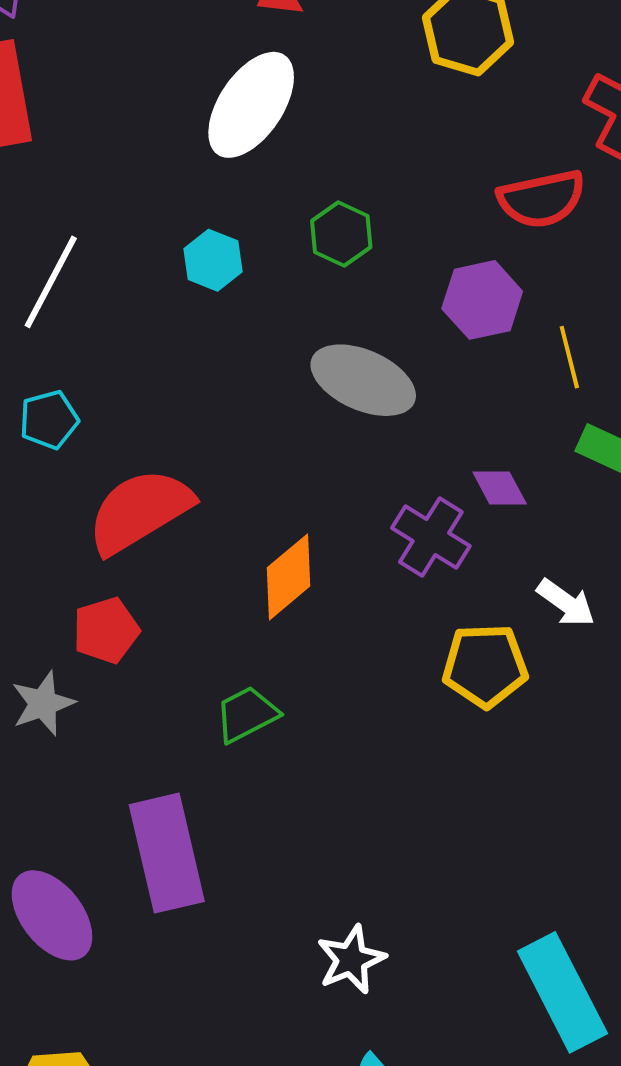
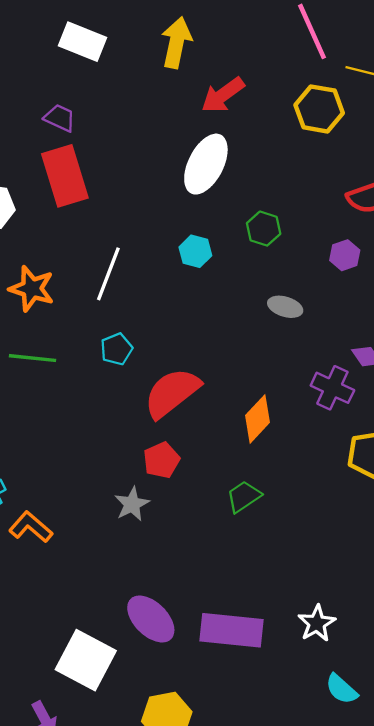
purple hexagon: (482, 300) -> (345, 255), size x0.7
gray ellipse: (363, 380) -> (285, 307), size x0.6
purple rectangle: (167, 853) -> (231, 630), moved, turned -64

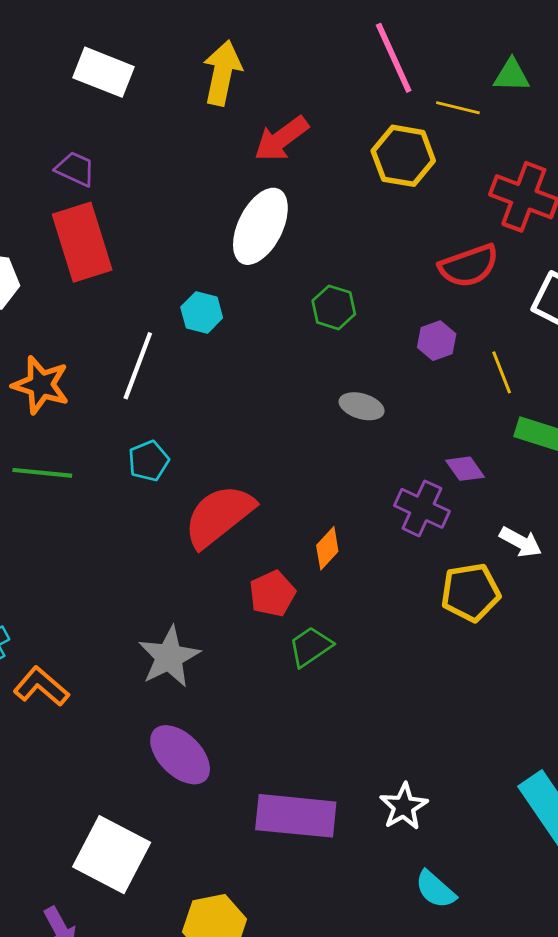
cyan hexagon: (195, 251) -> (202, 312), moved
orange diamond: (257, 419) -> (327, 548), size x0.7
red pentagon: (161, 460) -> (272, 594), moved
gray star: (132, 504) -> (169, 657), size x1.4
purple ellipse: (151, 619) -> (180, 755), moved

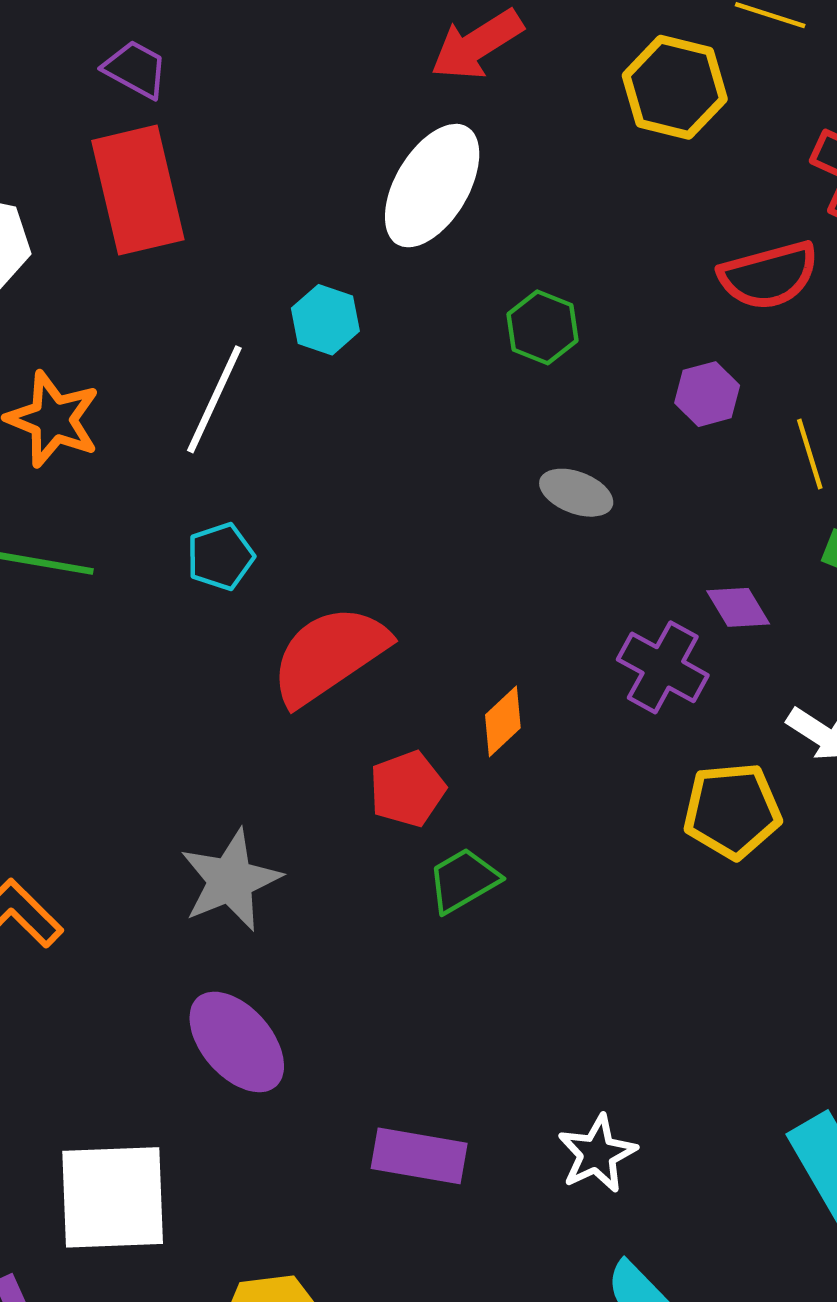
purple rectangle: (296, 816) -> (419, 1156), size x0.7
white square: (112, 855) -> (113, 1197), turned -34

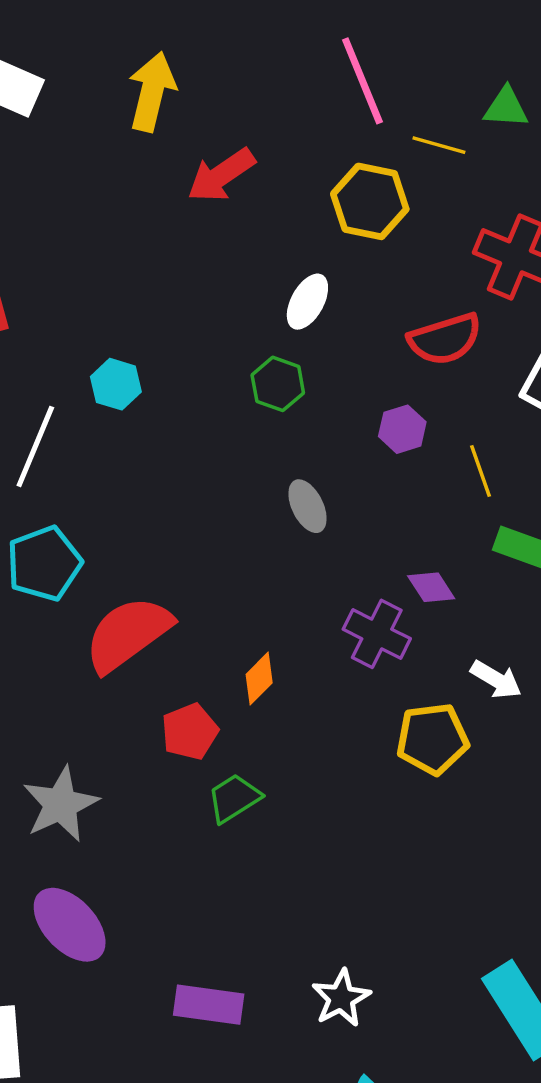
white ellipse: (432, 186) -> (307, 302), moved, size x0.6
gray ellipse: (576, 493) -> (307, 506), turned 45
cyan pentagon: (220, 557) -> (44, 563), size x1.5

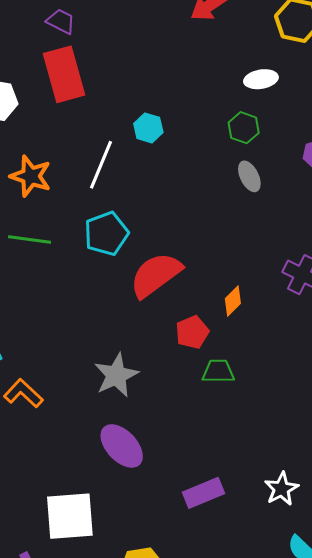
white ellipse: (307, 302) -> (261, 79), turned 52
gray ellipse: (307, 506) -> (249, 176), moved
green trapezoid: (234, 798) -> (218, 371), turned 32
purple rectangle: (209, 1005) -> (204, 493), turned -30

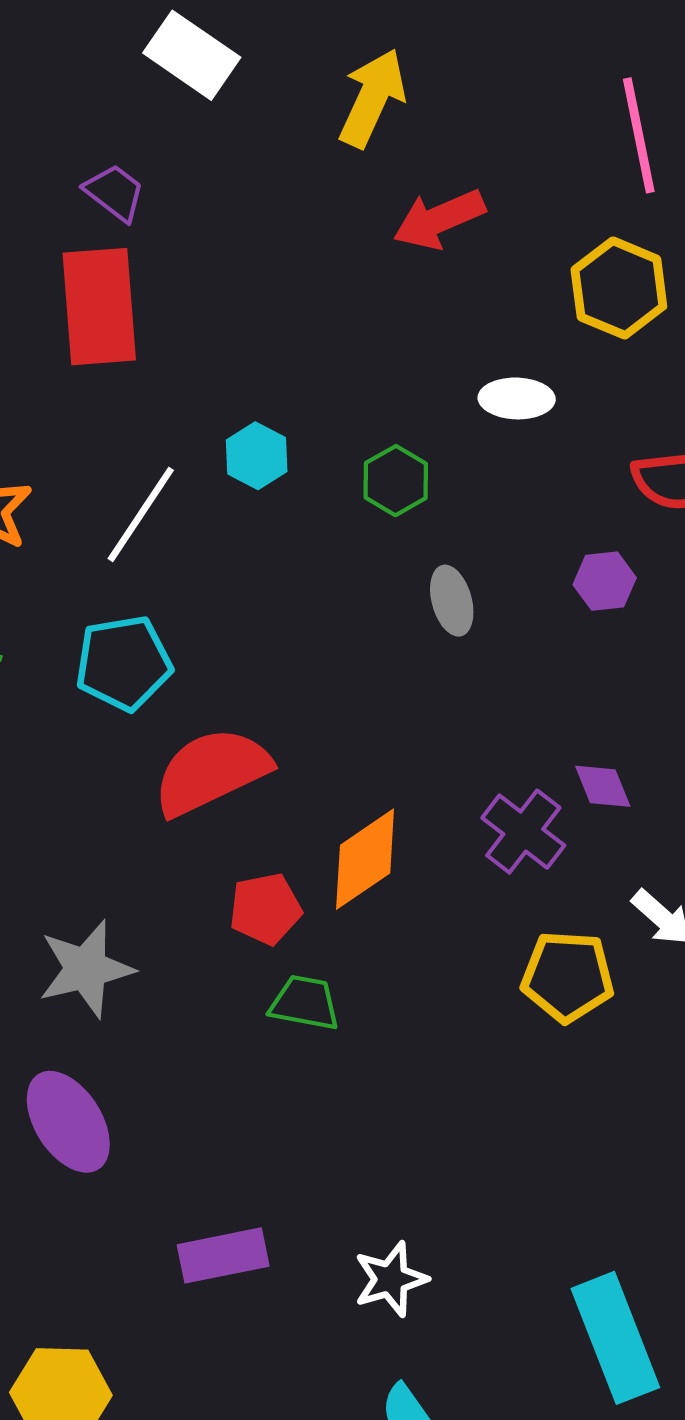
green hexagon: (244, 128) -> (396, 481), moved
orange diamond: (233, 301) -> (365, 859), size x1.6

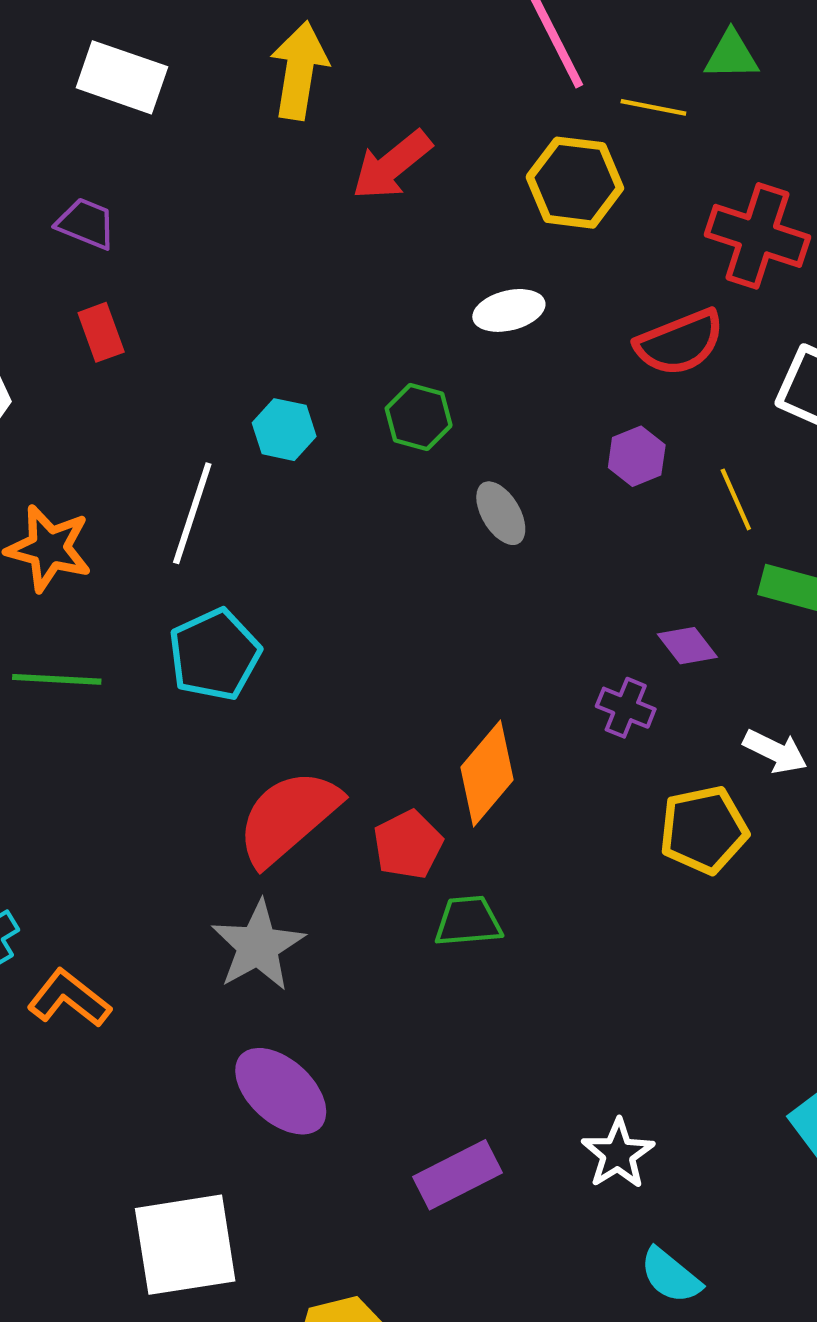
red rectangle: (99, 307) -> (101, 332), size x0.5
red semicircle: (211, 771) -> (288, 817), moved
purple cross: (523, 832) -> (626, 708), size x0.7

